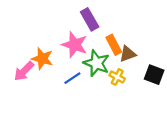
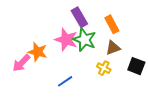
orange rectangle: (114, 45) -> (112, 24), moved
green star: (96, 63) -> (84, 40), moved
blue line: (72, 78) -> (65, 81), moved

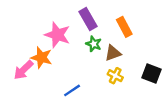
pink star: (66, 40) -> (57, 35), moved
green star: (84, 40) -> (94, 44), size x0.6
brown triangle: (113, 48) -> (113, 53), moved

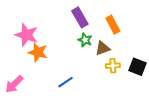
pink star: (57, 35) -> (27, 35), moved
pink arrow: (23, 70) -> (14, 84), moved
yellow cross: (115, 76) -> (113, 66), moved, turned -32

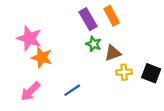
orange rectangle: (113, 25) -> (112, 16), moved
pink arrow: (14, 84) -> (30, 91), moved

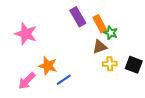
orange rectangle: (112, 16) -> (100, 24), moved
green star: (94, 44) -> (111, 33), moved
orange star: (42, 58) -> (48, 66), moved

